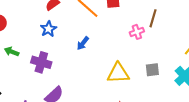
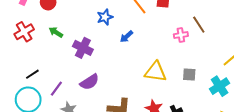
brown line: (153, 18) -> (199, 25), turned -60
blue star: (48, 29) -> (105, 17), moved

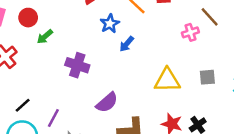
blue star: (105, 17) -> (110, 24), moved
green arrow: (56, 32) -> (45, 37), moved, turned -64
purple semicircle: (89, 82) -> (107, 103), moved

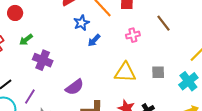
pink cross: (190, 32) -> (133, 35), moved
green arrow: (45, 37) -> (26, 40), moved
purple cross: (77, 65) -> (43, 60), moved

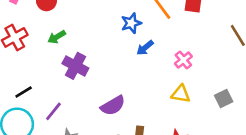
pink cross: (133, 35) -> (183, 60), moved, turned -32
yellow triangle: (125, 72) -> (181, 94), size x0.7
gray square: (158, 72) -> (224, 99), turned -32

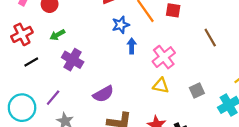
blue arrow: (145, 48) -> (132, 46), turned 128
pink cross: (183, 60) -> (164, 57), size x1.5
black line: (24, 92) -> (31, 62), moved

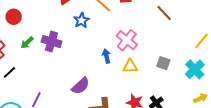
blue arrow: (132, 46) -> (106, 56), moved
purple cross: (73, 60) -> (51, 42), moved
gray square: (197, 91) -> (163, 63), turned -32

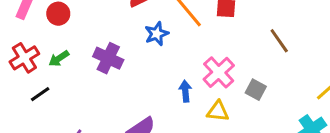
green arrow: (27, 43) -> (59, 59), moved
gray square: (163, 63) -> (256, 90), moved

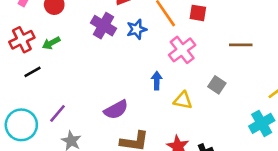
brown line: (279, 41) -> (241, 45), turned -60
purple cross: (108, 58) -> (103, 26), moved
pink cross: (219, 72) -> (182, 50), moved

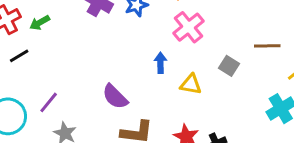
brown line: (241, 45) -> (267, 46), moved
purple semicircle: (116, 110) -> (115, 97), turned 75

